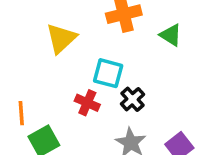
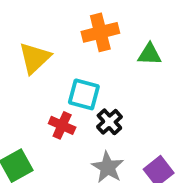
green triangle: (171, 35) -> (150, 54), turned -30

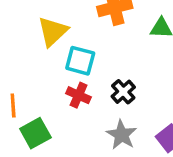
cyan square: (84, 94) -> (80, 61), moved

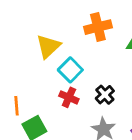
cyan square: (80, 61) -> (70, 70), turned 30

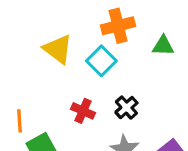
yellow triangle: (48, 46) -> (58, 49), turned -40
cyan square: (70, 70) -> (101, 61), moved

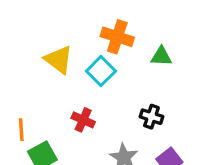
orange cross: (118, 26) -> (117, 37), turned 32
black cross: (126, 108) -> (151, 117), moved, turned -30

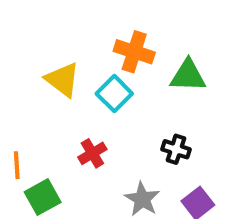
green triangle: (161, 56) -> (188, 76), size x1.4
red cross: (83, 120) -> (92, 153), turned 35

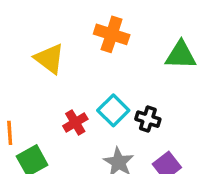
green triangle: (188, 76) -> (181, 55), moved
cyan square: (114, 94) -> (113, 110), moved

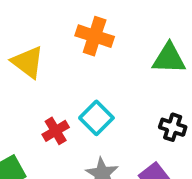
black cross: (148, 119) -> (173, 127), moved

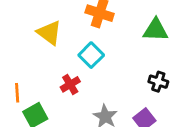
cyan square: (96, 118) -> (91, 55), moved

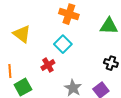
yellow triangle: (49, 33) -> (22, 34), moved

